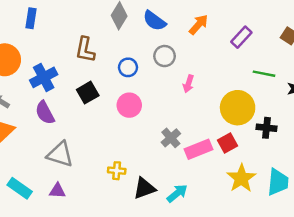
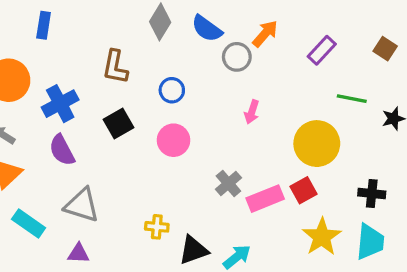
gray circle: (165, 56) -> (237, 57), moved
black cross: (267, 128) -> (372, 194), moved
cyan rectangle: (20, 188) -> (29, 223), moved

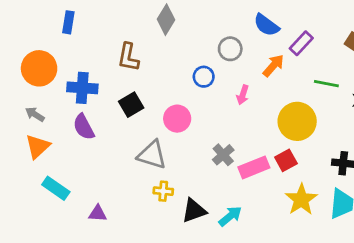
blue semicircle: (207, 29) -> (266, 25), moved
orange arrow: (265, 34) -> (273, 66), moved
blue circle: (172, 90) -> (204, 77), moved
blue cross: (60, 104) -> (82, 88), turned 32
gray triangle: (82, 205) -> (152, 155), moved

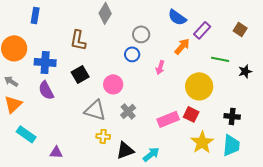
gray circle: (230, 49) -> (141, 34), moved
gray cross: (223, 155) -> (128, 111), moved
red square: (286, 160) -> (191, 114), turned -35

